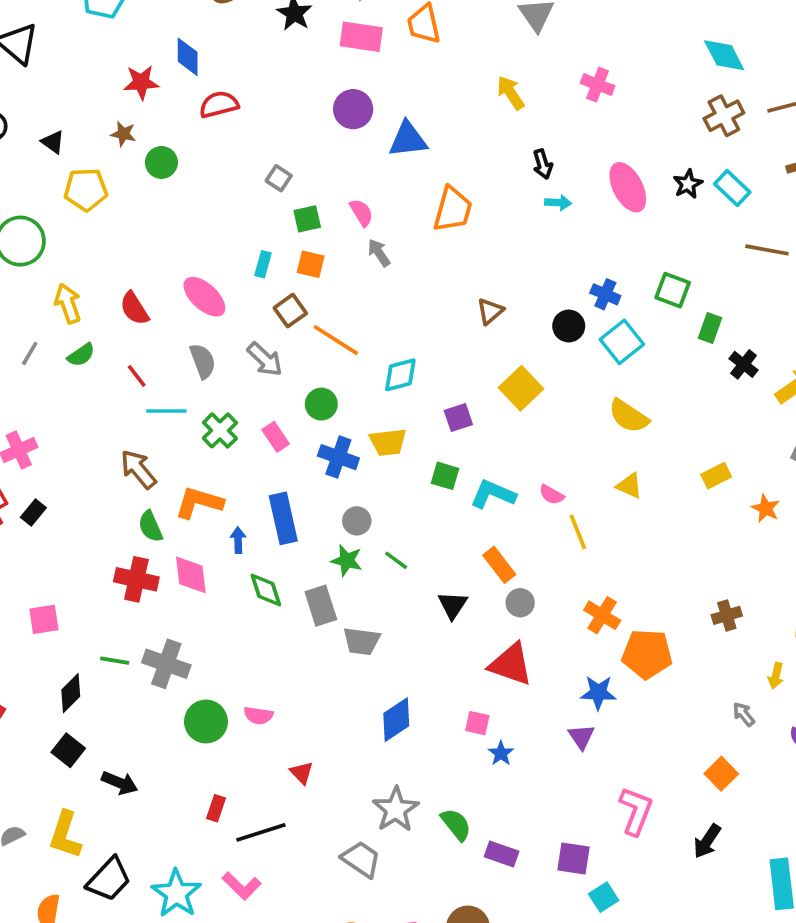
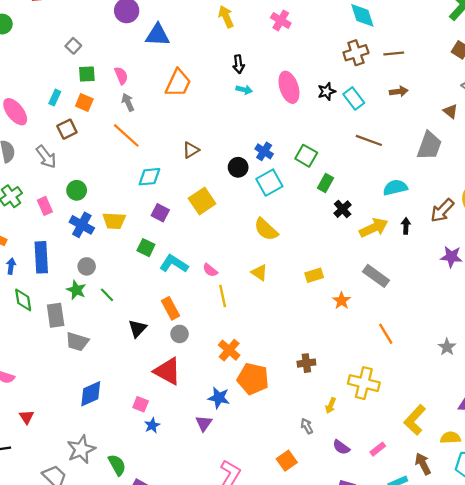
orange line: (336, 340) -> (126, 135), moved
cyan diamond: (400, 375) -> (149, 177), moved
purple square: (458, 418) -> (160, 213), turned 36

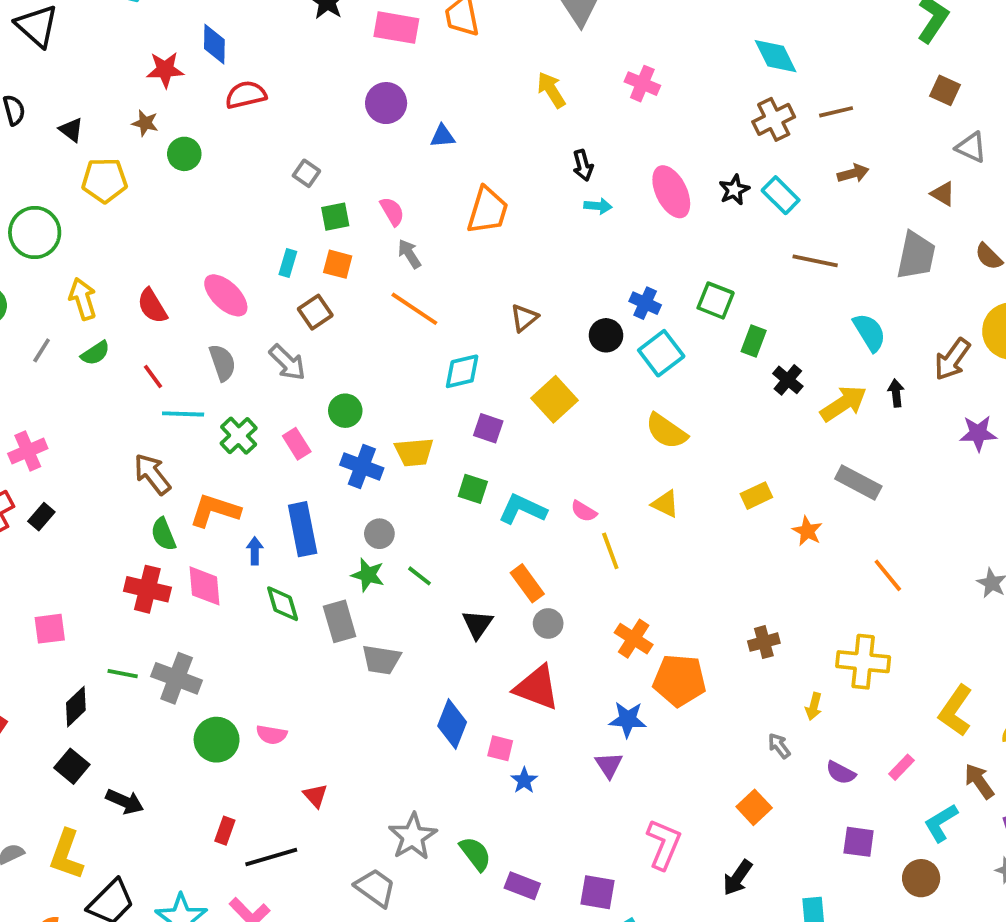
blue triangle: (158, 35) -> (443, 136), size x0.6
cyan semicircle: (395, 188) -> (869, 332), turned 80
blue diamond: (91, 394) -> (452, 724), moved, turned -36

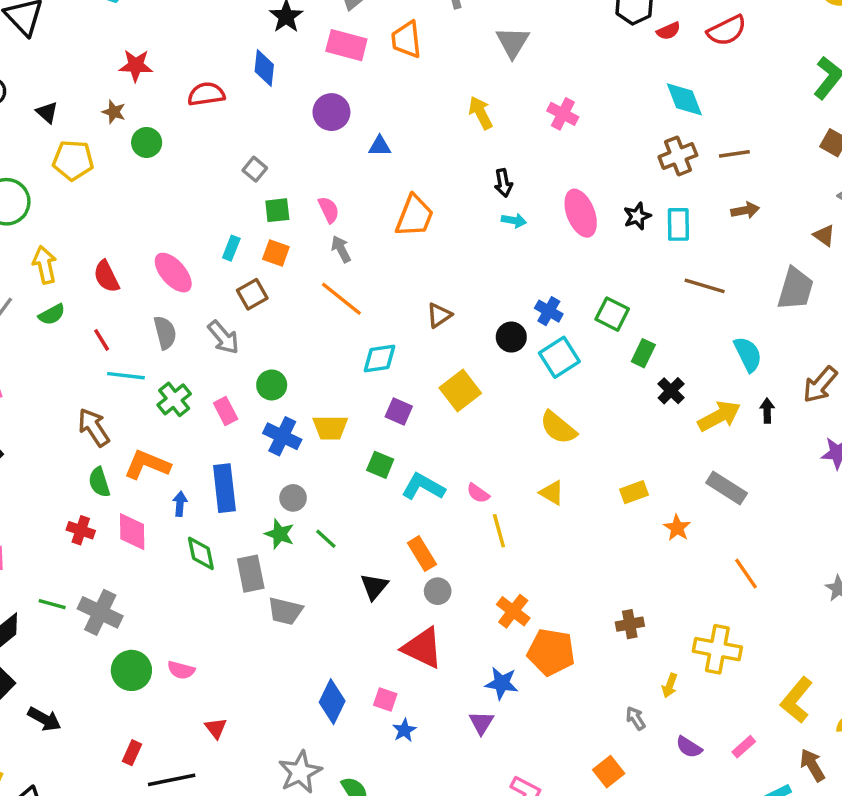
blue diamond: (214, 44) -> (264, 68), moved
cyan rectangle: (781, 195) -> (678, 224), turned 40
red cross: (147, 589) -> (81, 530), size x0.7
blue diamond: (452, 724) -> (332, 702), moved

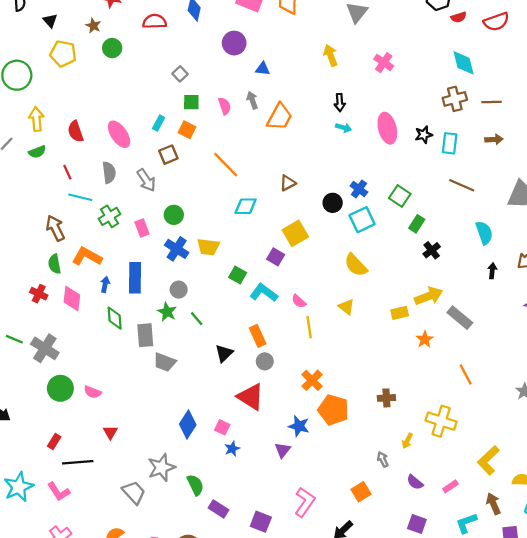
gray arrow: (341, 249) -> (252, 100), moved
purple square: (399, 412) -> (276, 257), moved
yellow arrow: (719, 416) -> (429, 296), moved

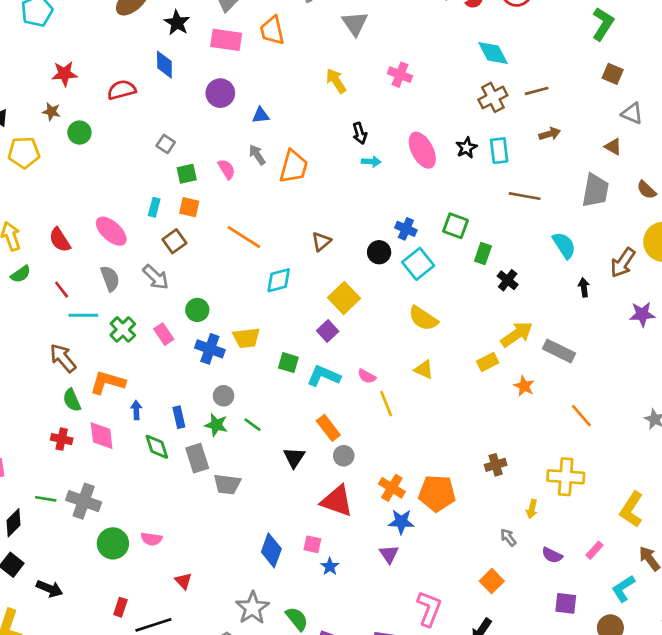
purple square: (276, 257) -> (328, 331), turned 30
blue rectangle: (135, 278) -> (179, 417), moved, size x0.6
orange cross: (312, 380) -> (392, 488), moved

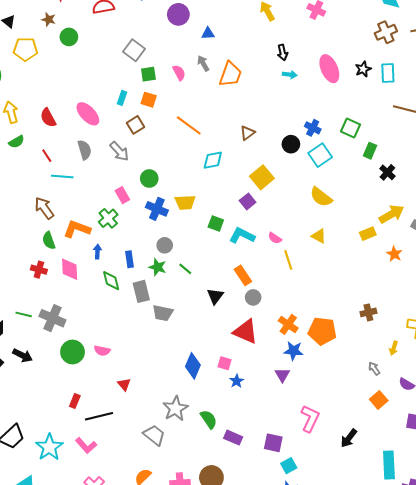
gray square: (166, 144) -> (134, 50), size x1.5
green cross: (123, 329) -> (108, 218), moved
orange square: (492, 581) -> (379, 400), moved
black arrow: (50, 589) -> (23, 355), moved

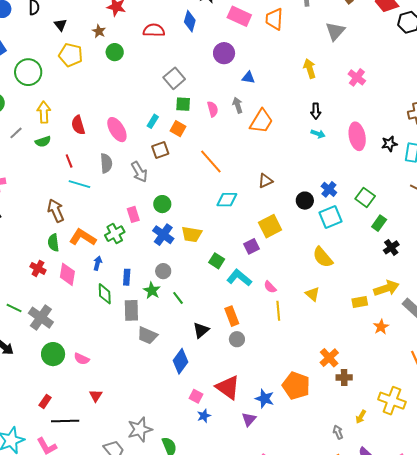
orange cross: (288, 324) -> (329, 358), moved
red triangle: (246, 332) -> (228, 387), moved
blue diamond: (193, 366) -> (181, 361), moved

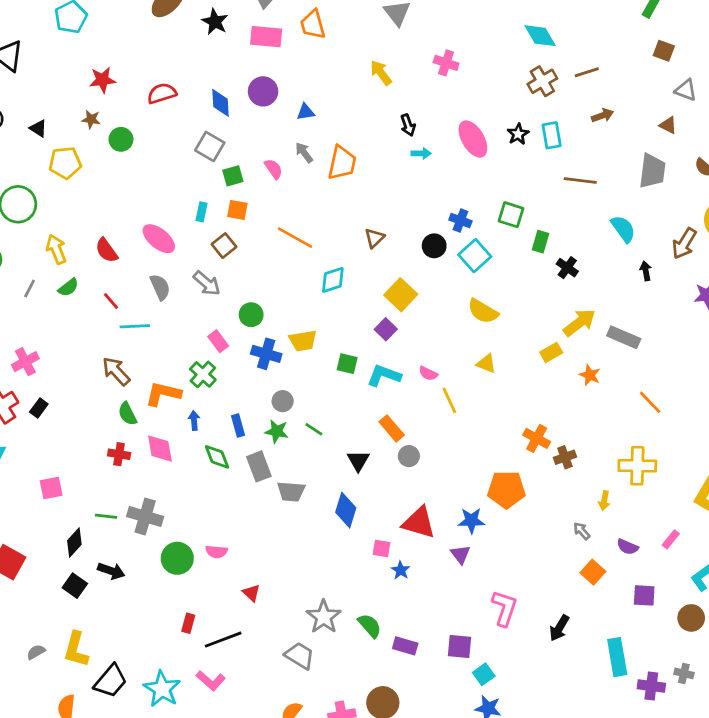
blue diamond: (190, 21) -> (220, 103), moved

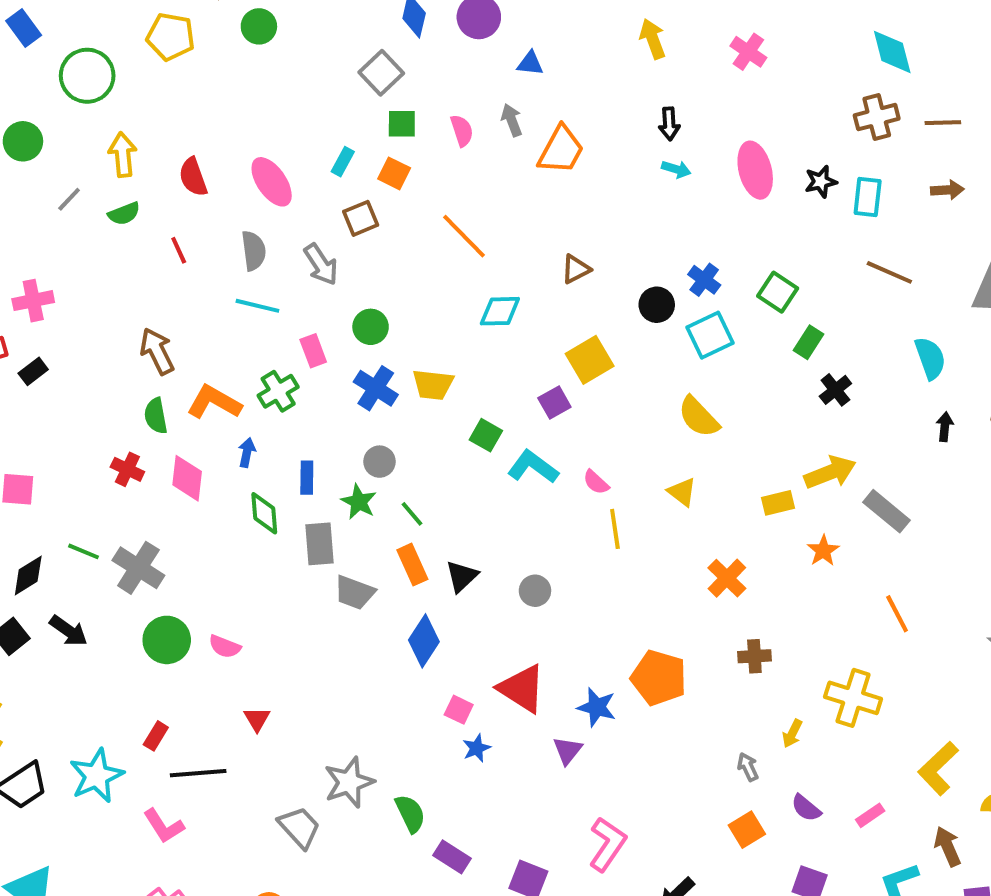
cyan line: (135, 326) -> (257, 306), moved
orange rectangle: (392, 428) -> (412, 565), moved
orange cross: (537, 438) -> (727, 578), moved
cyan star: (162, 689) -> (97, 776), moved

